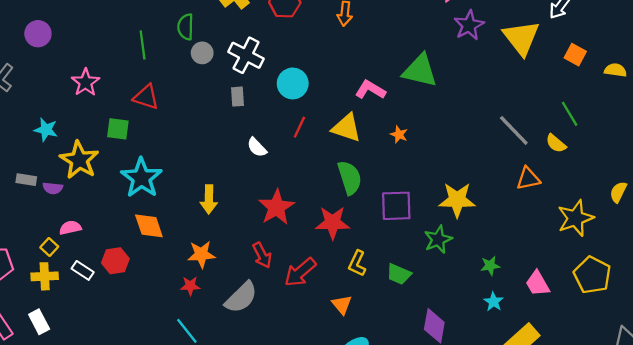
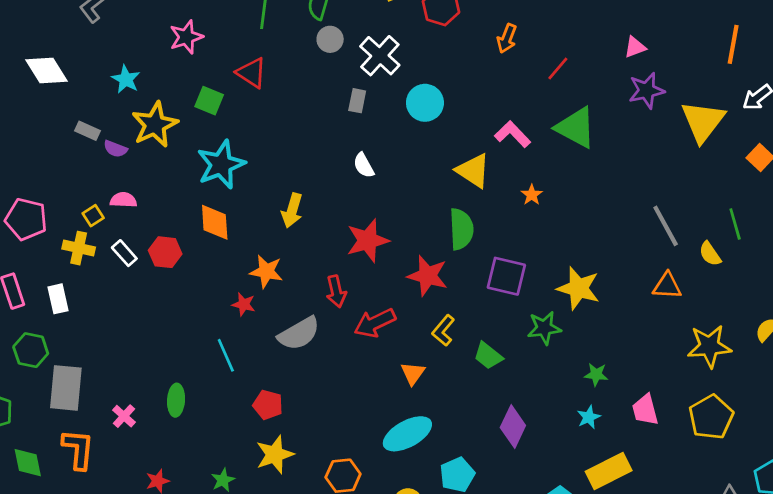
red line: (299, 127) -> (558, 69), moved

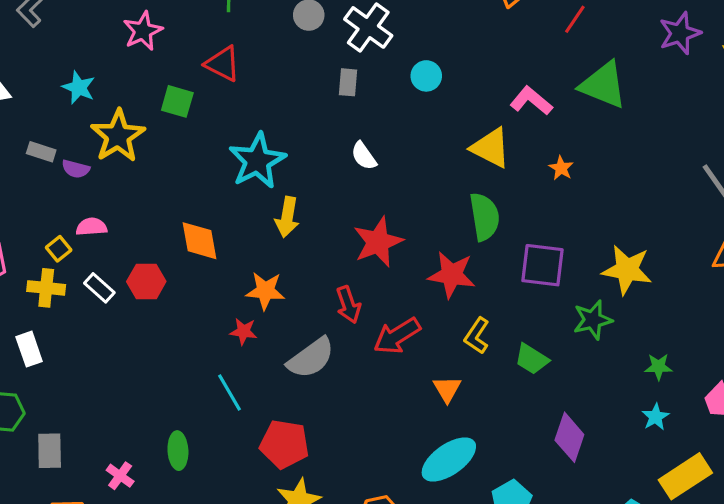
cyan circle: (425, 103) -> (426, 76), size x0.7
cyan star: (221, 165) -> (257, 161), moved
gray rectangle: (66, 388) -> (50, 451), size x0.7
red pentagon: (268, 405) -> (284, 444), size x1.4

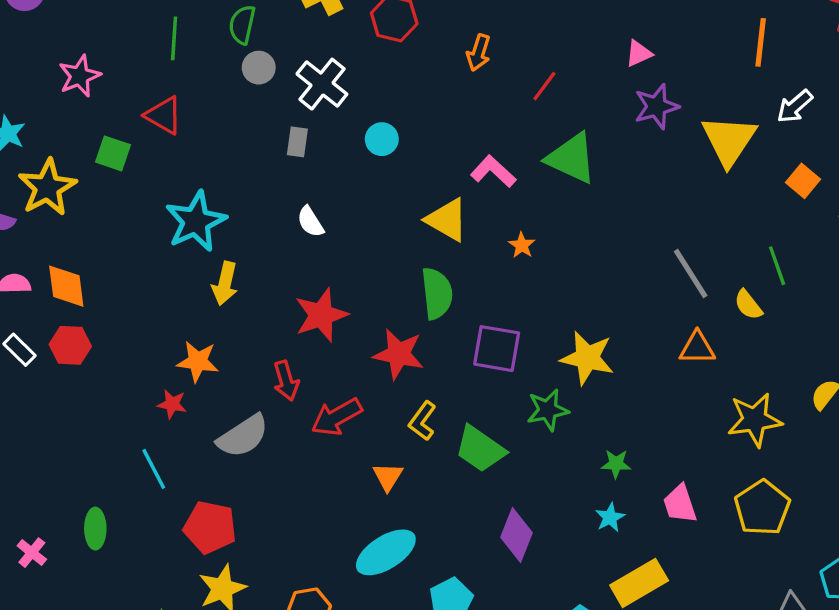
orange diamond: (200, 241) -> (66, 286), moved
green trapezoid: (532, 359) -> (480, 449), size x1.4

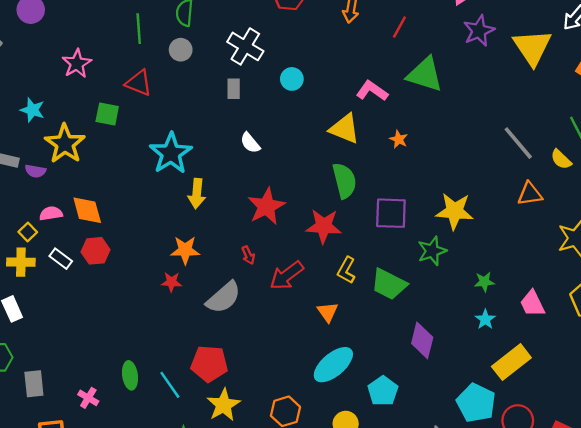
gray circle: (259, 68) -> (181, 50), moved
red arrow: (286, 381) -> (248, 255), size x0.7
cyan line: (154, 469) -> (170, 385), moved

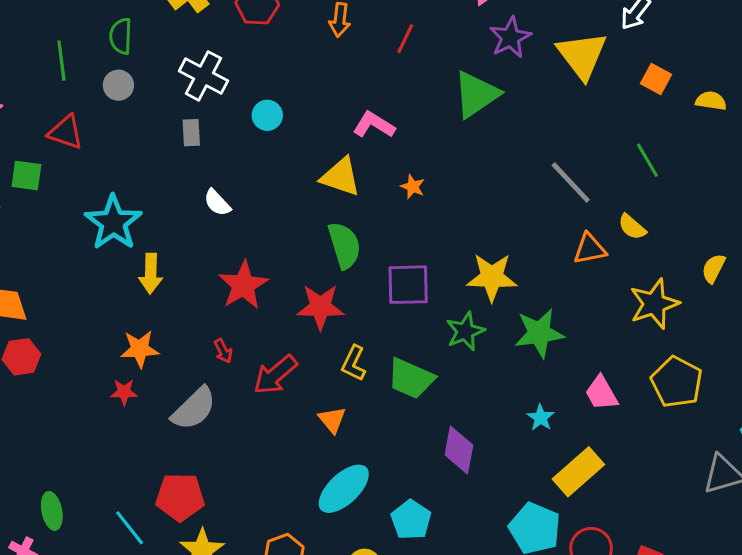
green triangle: (425, 74) -> (476, 94), moved, turned -48
yellow semicircle: (561, 159) -> (632, 227), moved
green star: (484, 282) -> (539, 333), moved, size x1.8
green ellipse: (130, 375) -> (52, 511), moved

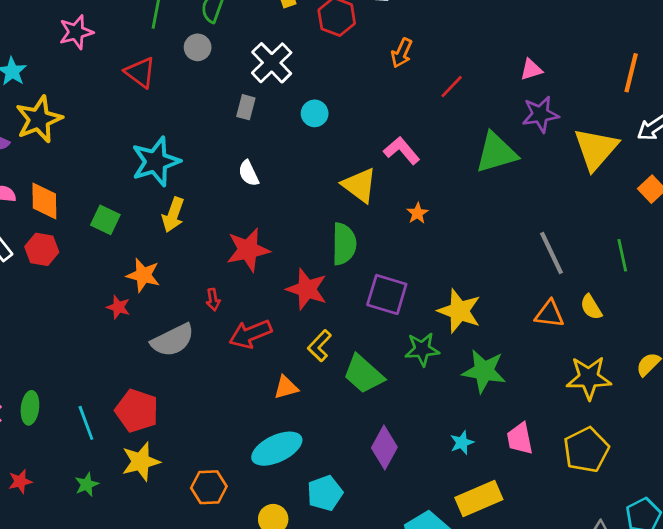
green square: (26, 176) -> (105, 220), moved
orange triangle: (332, 420) -> (286, 387), turned 36
green ellipse: (52, 511) -> (30, 408), moved

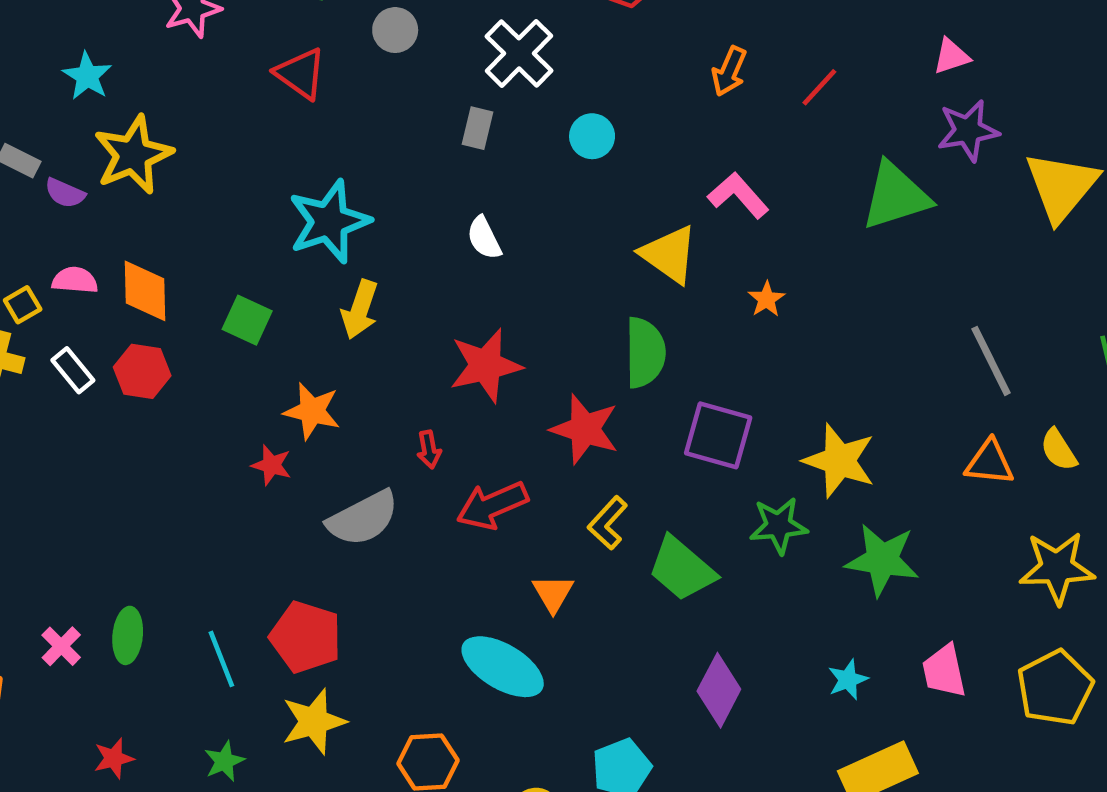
orange arrow: (402, 53) -> (729, 71), moved
orange triangle: (286, 387) -> (553, 593), turned -44
cyan ellipse: (277, 449) -> (503, 667), moved, turned 57

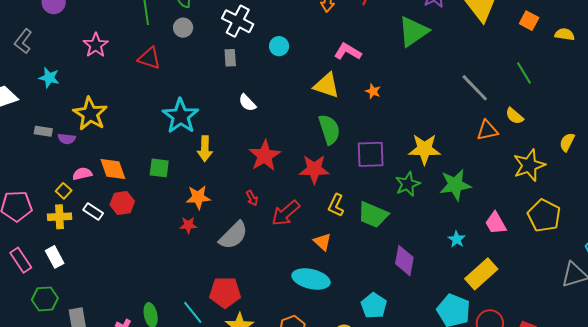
cyan star: (87, 76) -> (49, 78), moved

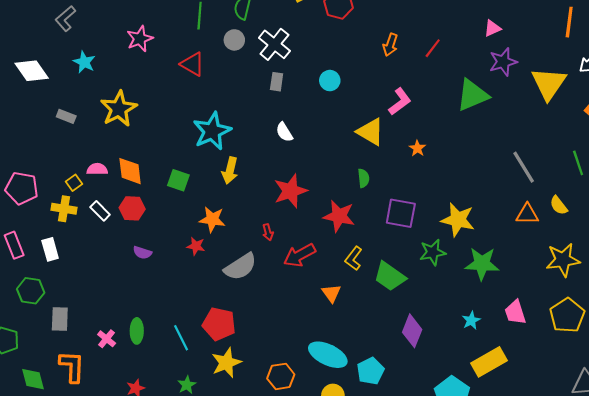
white cross: (238, 21) -> (274, 44), moved
pink L-shape: (348, 52) -> (400, 102), turned 100
green semicircle: (329, 129) -> (364, 178), size x0.6
purple semicircle: (67, 139) -> (142, 253), moved
cyan ellipse: (311, 279) -> (328, 355), moved

